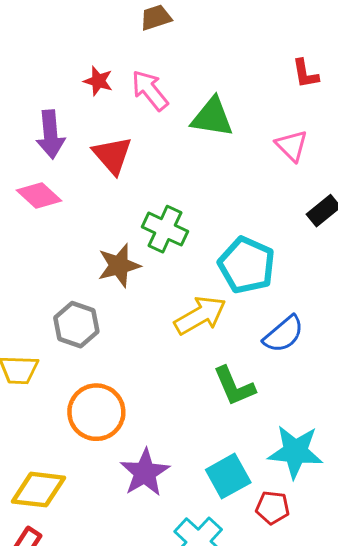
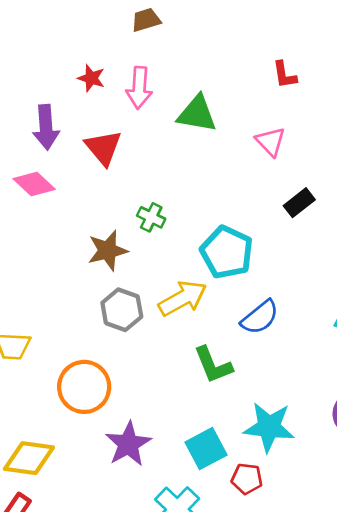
pink arrow: (150, 90) -> (139, 88), turned -138
green cross: (165, 229) -> (151, 217), size x0.7
gray hexagon: (76, 325) -> (122, 310), moved

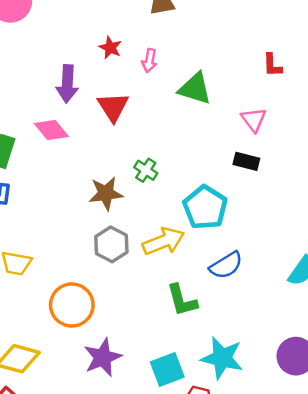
pink arrow: (139, 88) -> (149, 61), size x0.7
black rectangle: (299, 203) -> (246, 161), moved, turned 45

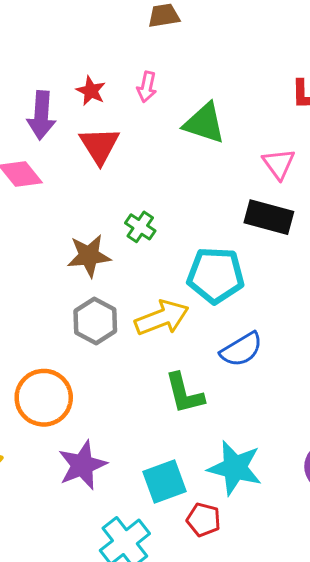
red star: (110, 48) -> (91, 91), moved
black rectangle: (246, 161) -> (269, 217), size x1.4
cyan pentagon: (205, 207) -> (216, 275), turned -30

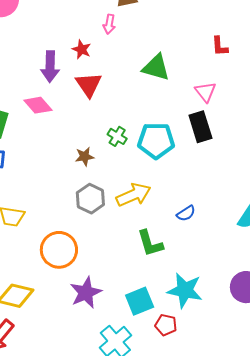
pink arrow: (147, 87) -> (109, 24), moved
black rectangle: (269, 217) -> (200, 127), turned 60
brown star: (89, 256) -> (85, 157), size x0.7
cyan pentagon: (216, 275) -> (156, 141), moved
blue semicircle: (241, 349) -> (186, 213), size x0.7

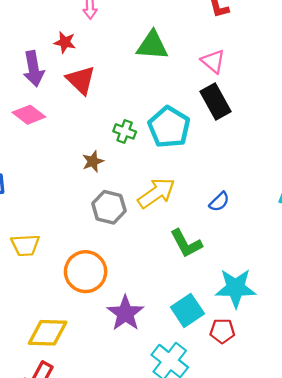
cyan pentagon: (156, 141) -> (169, 127), turned -30

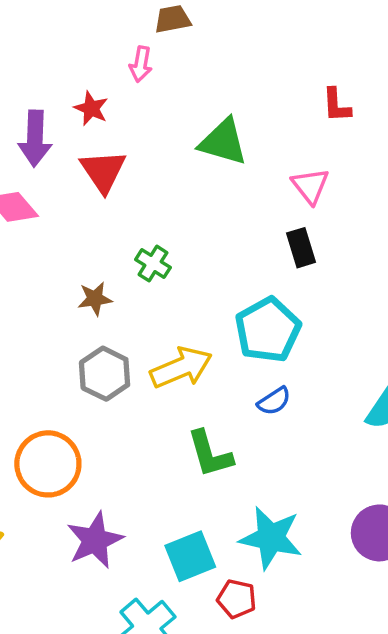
black rectangle: (216, 102) -> (301, 248), size x0.7
cyan pentagon: (169, 127) -> (268, 330), moved

